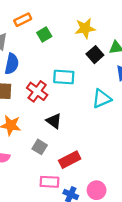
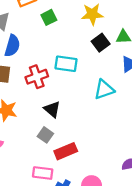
red cross: (37, 91) -> (37, 77), turned 30
gray square: (40, 147) -> (45, 135), moved

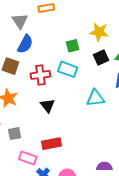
green square: (49, 17) -> (73, 46), moved
gray square: (45, 135) -> (15, 134), moved, turned 32

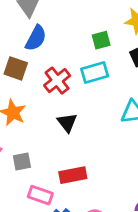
cyan rectangle: (68, 69) -> (95, 73), turned -36
red cross: (40, 75) -> (57, 81), turned -30

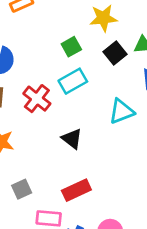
black triangle: (67, 123) -> (72, 139), moved

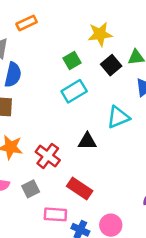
red cross: (37, 99) -> (48, 156), moved
black triangle: (72, 139) -> (87, 141), moved, turned -36
red rectangle: (76, 190) -> (80, 189), turned 60

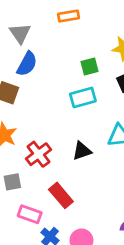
orange rectangle: (27, 23) -> (69, 16), moved
black triangle: (87, 141) -> (82, 151), turned -36

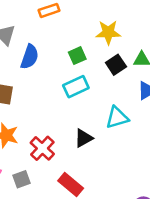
blue semicircle: (27, 64) -> (30, 57), moved

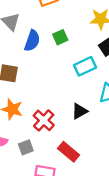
green square: (77, 56) -> (60, 37), moved
cyan rectangle: (76, 87) -> (85, 66), moved

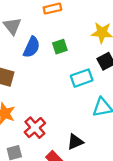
black triangle: (80, 111) -> (75, 142), moved

